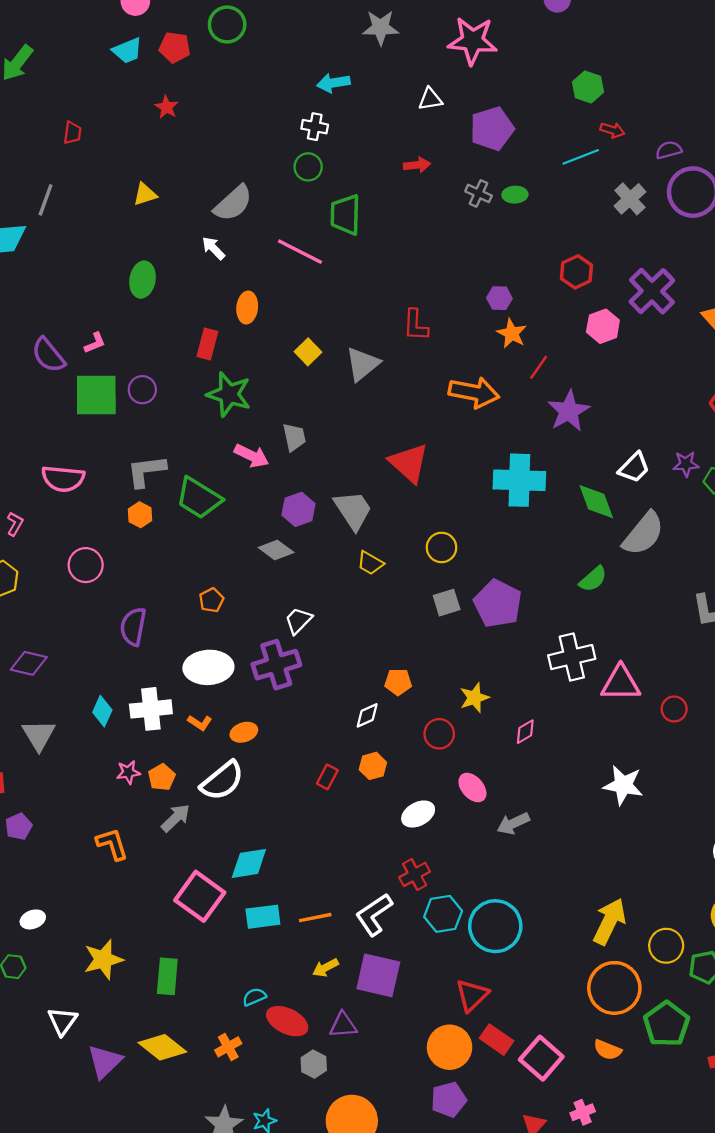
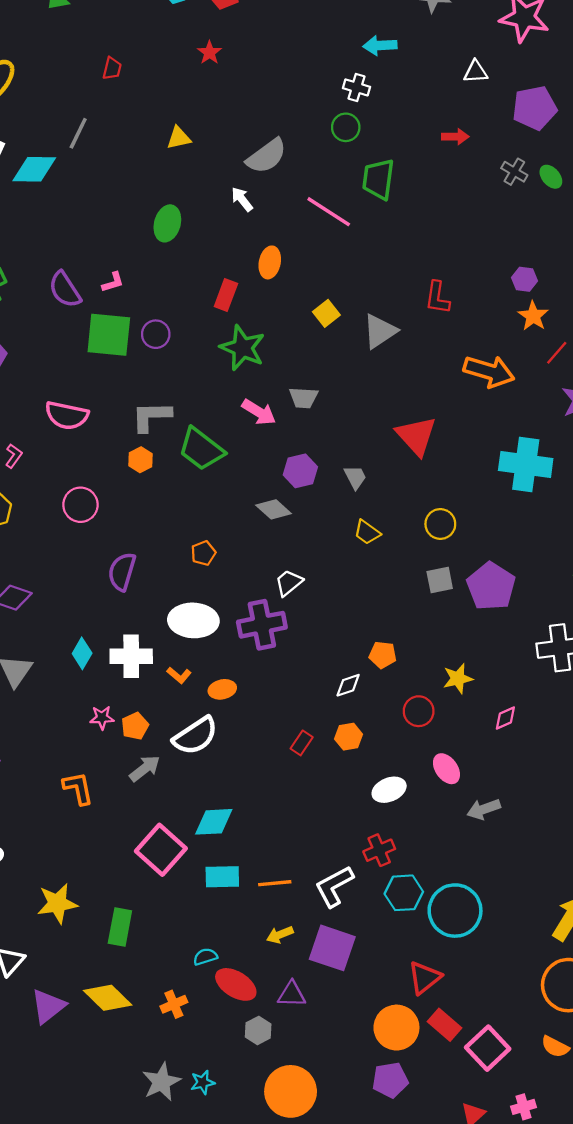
green ellipse: (515, 195) -> (551, 177), turned 45
gray trapezoid: (294, 437) -> (304, 398), turned 100
gray trapezoid: (353, 510) -> (355, 477), size x0.6

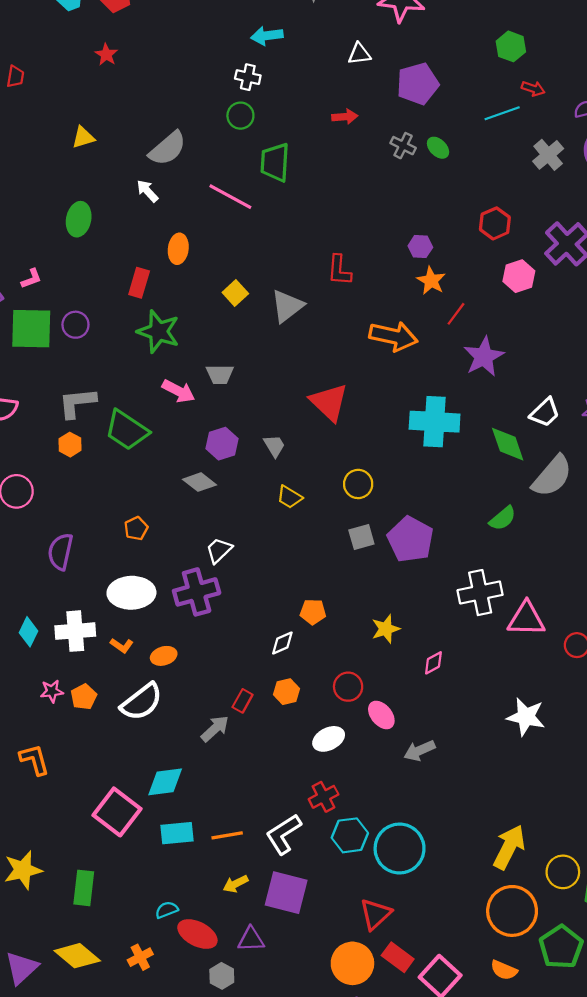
red circle: (419, 711) -> (348, 687), moved
gray arrow: (145, 768) -> (215, 729), moved

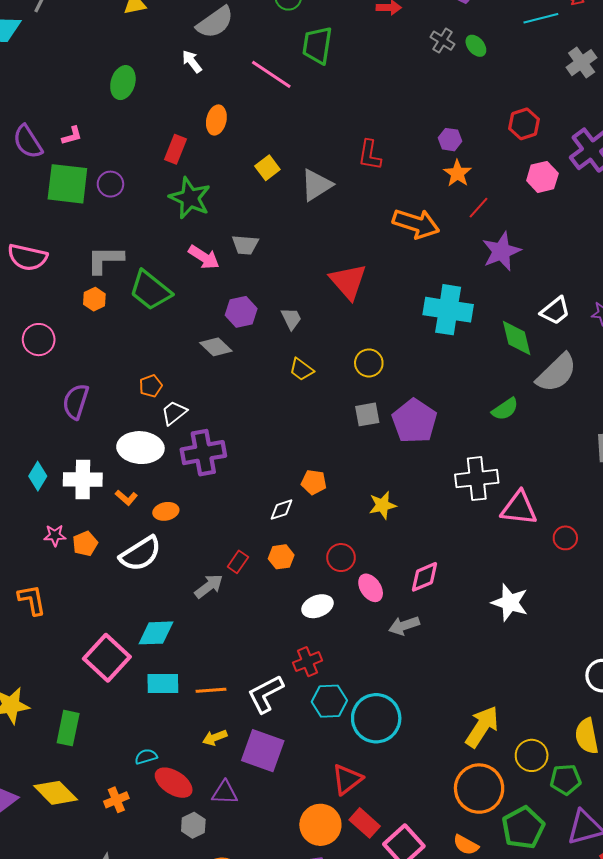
white trapezoid: (219, 550) -> (174, 413), moved
pink diamond: (433, 663) -> (424, 577), moved, size x1.4

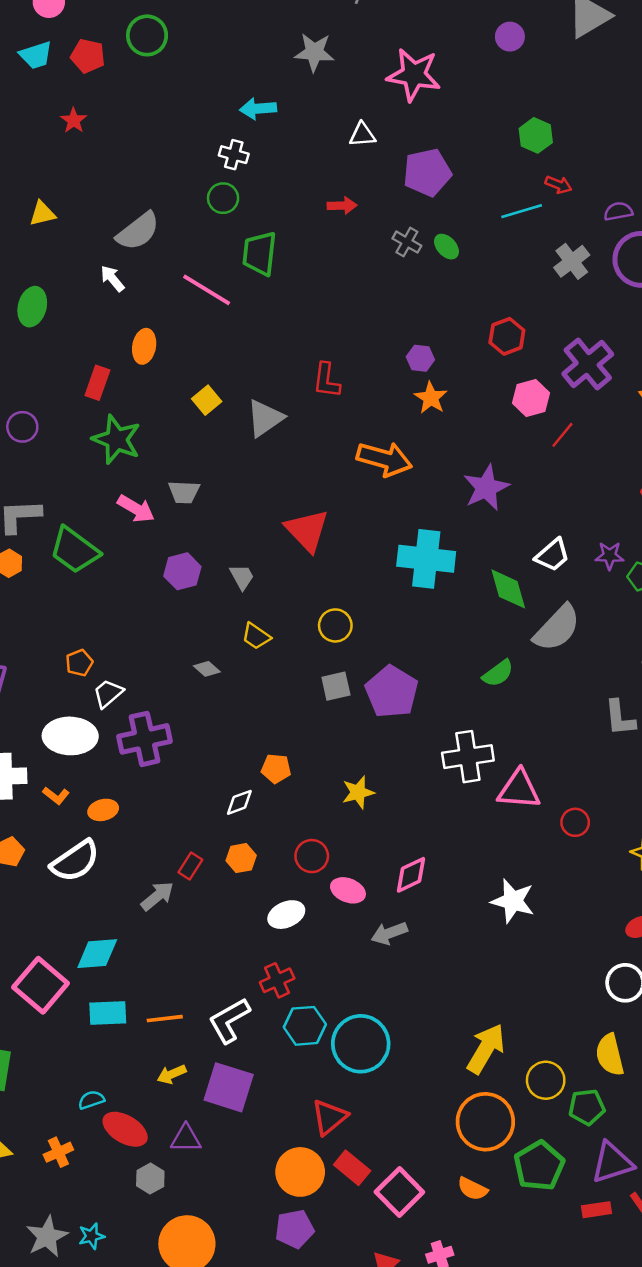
red line: (478, 208) -> (562, 435), moved
gray diamond: (216, 347) -> (207, 669), moved, size x0.7
pink ellipse: (371, 588) -> (348, 890), turned -32

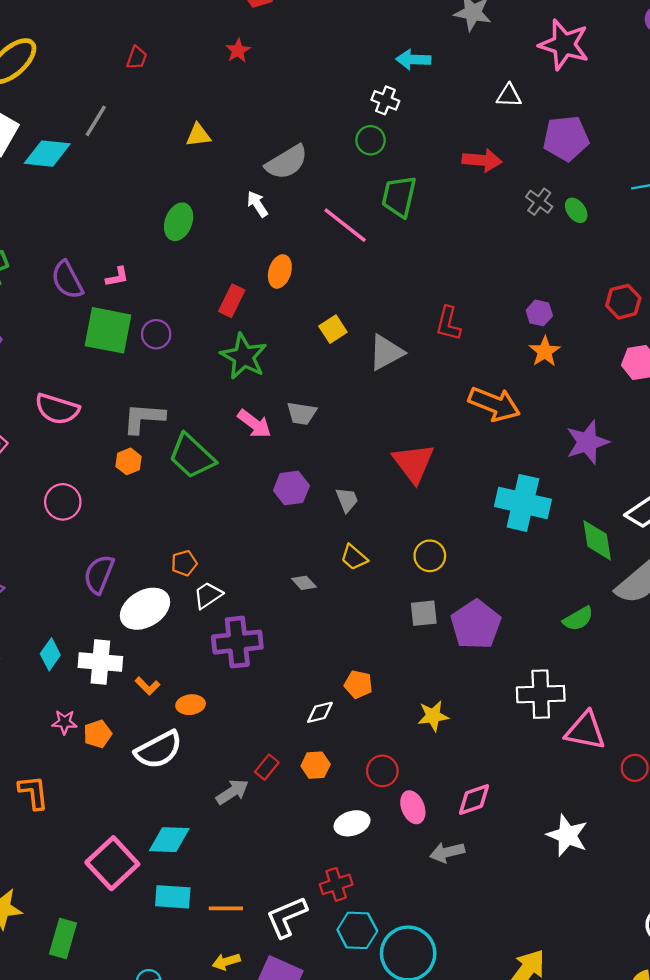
red arrow: (342, 206) -> (482, 160), size x1.4
white ellipse: (70, 736) -> (145, 609), moved, turned -39
pink ellipse: (348, 890) -> (413, 807), turned 40

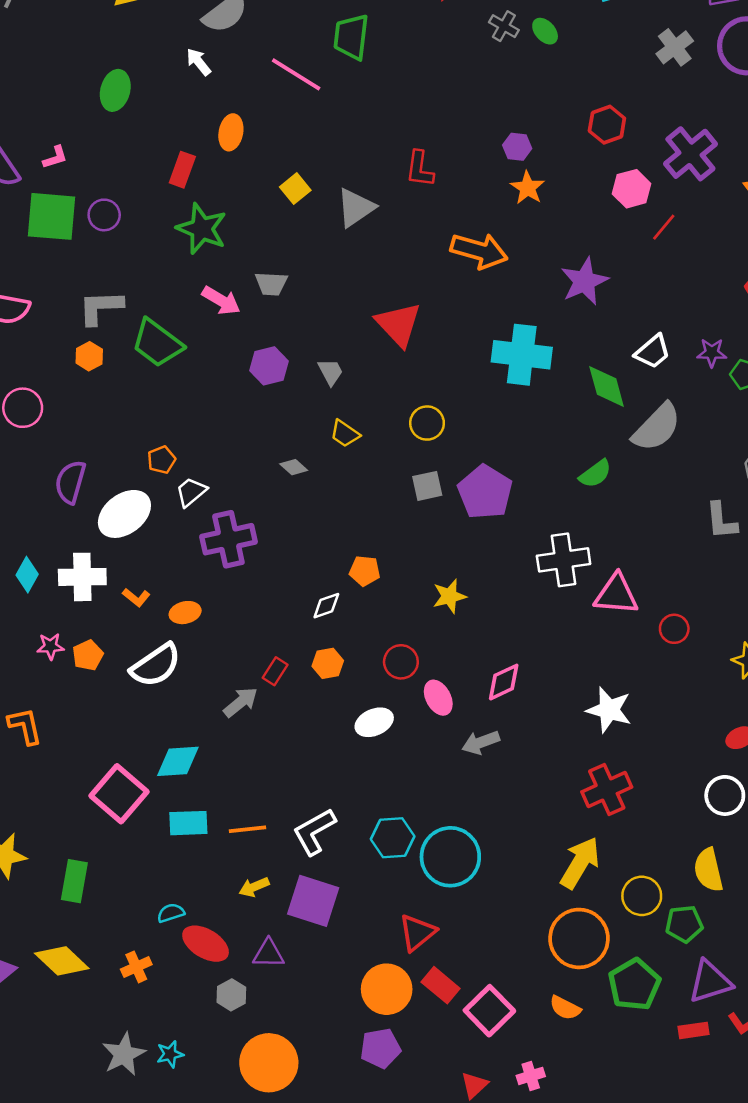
red cross: (336, 884) -> (607, 789), moved, size x1.4

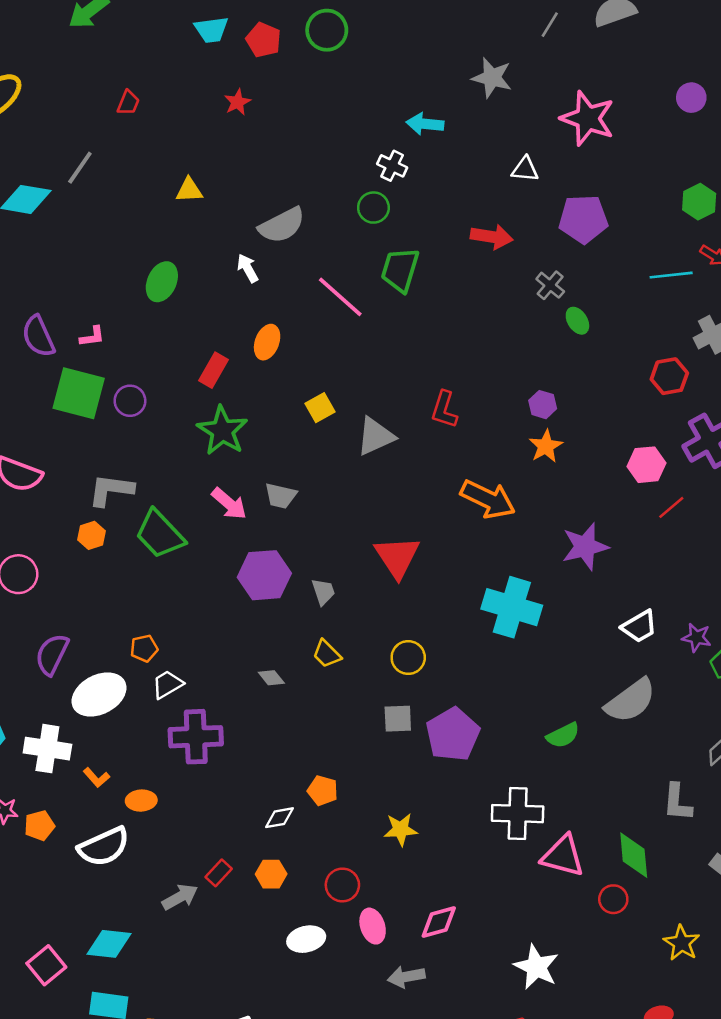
green ellipse: (545, 31) -> (577, 321), moved
red hexagon: (607, 125) -> (669, 376), moved
purple hexagon: (269, 366) -> (264, 575), size x1.4
green diamond: (607, 386) -> (634, 855), moved
pink square: (119, 794) -> (46, 965), size x0.7

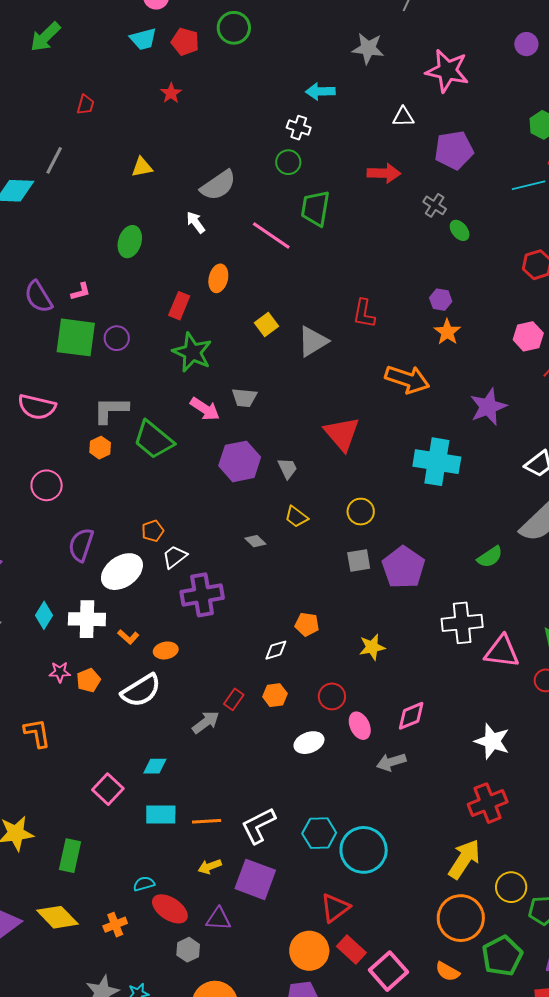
cyan diamond: (109, 944) -> (155, 766), size x0.7

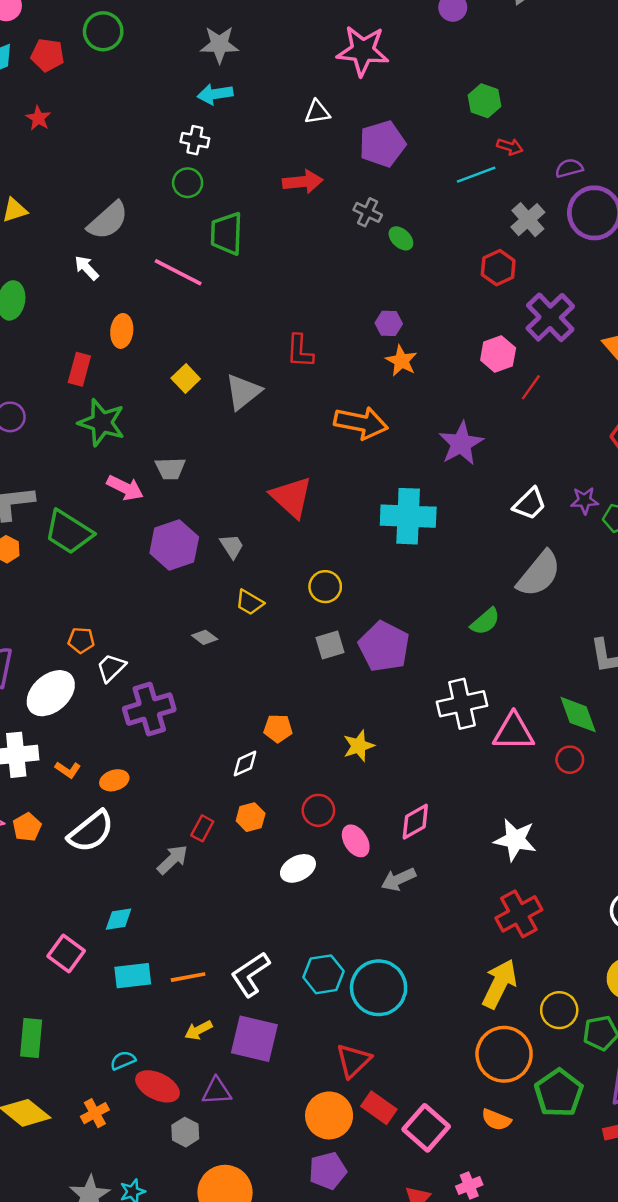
gray star: (368, 48) -> (219, 45), moved
orange pentagon: (153, 531) -> (81, 640), turned 30

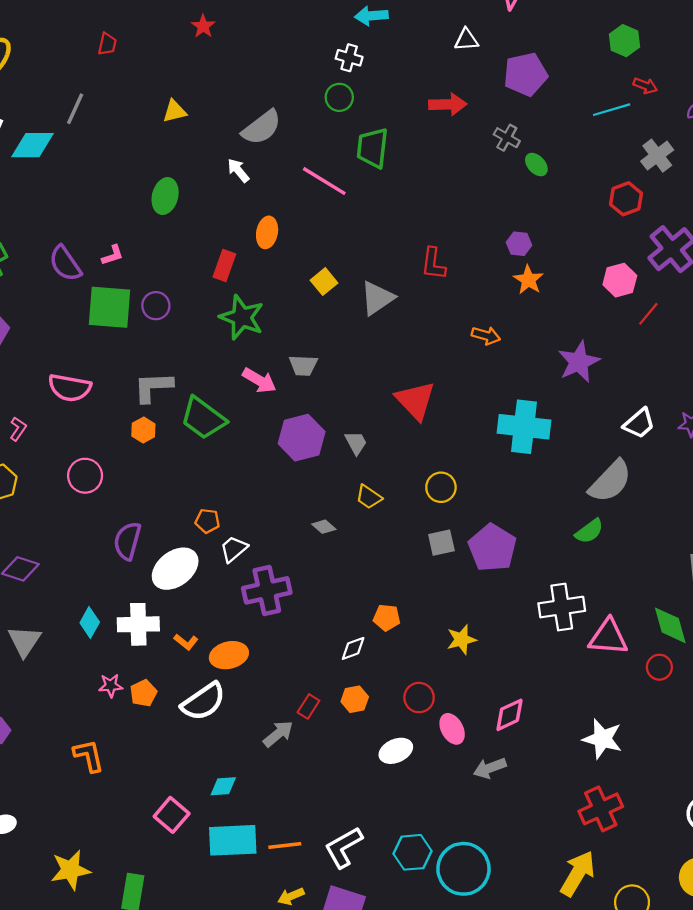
orange arrow: (361, 423) -> (486, 336), size x0.6
gray semicircle: (539, 574) -> (610, 481), moved
orange ellipse: (114, 780) -> (229, 655), size x1.4
cyan rectangle: (133, 976) -> (233, 840), size x1.4

